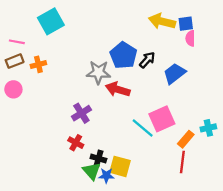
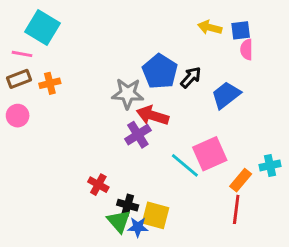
cyan square: (51, 21) -> (42, 27), moved, turned -30
yellow arrow: (162, 21) -> (210, 27), size x0.7
purple cross: (81, 113) -> (138, 135), moved

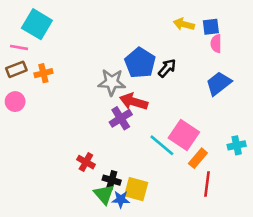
blue trapezoid: (226, 95) -> (219, 83), moved
pink square: (210, 154) -> (184, 135), turned -32
orange rectangle: (241, 180) -> (198, 158), moved

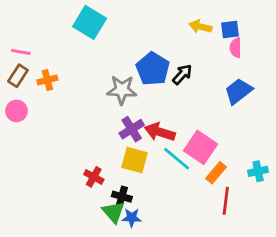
cyan square: (37, 24) -> (90, 22), moved
brown rectangle: (16, 69) -> (18, 76), turned -36
red arrow: (134, 102) -> (160, 132), moved
cyan cross: (237, 145) -> (258, 171), moved
yellow square: (136, 189) -> (134, 160), moved

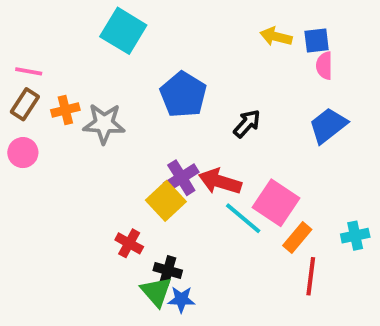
blue pentagon: (153, 69) -> (183, 95), moved
black arrow: (182, 74) -> (247, 124), moved
gray star: (122, 90) -> (104, 124), moved
yellow square: (134, 160) -> (166, 201), moved, turned 32

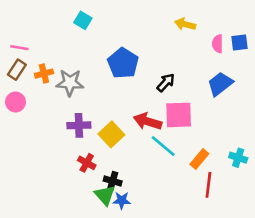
cyan square: (123, 31) -> (83, 20), size x0.6
blue square: (317, 40) -> (240, 42), moved
purple cross: (181, 178) -> (79, 125), moved, turned 30
pink square: (276, 203) -> (179, 115), moved, turned -36
cyan cross: (355, 236) -> (238, 158), turned 30

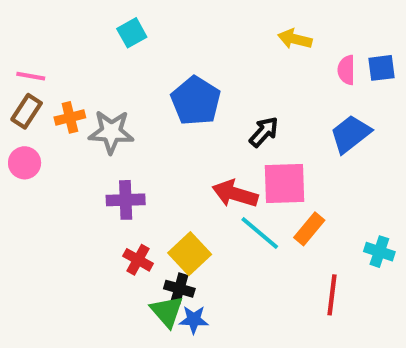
cyan square: (83, 20) -> (132, 33), turned 30
yellow square: (111, 134) -> (190, 254), moved
orange rectangle: (199, 159) -> (309, 229), moved

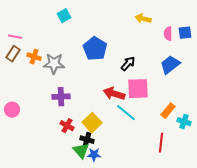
orange cross: (70, 117) -> (34, 57), turned 32
pink circle: (25, 163) -> (12, 110), moved
orange rectangle: (309, 229) -> (168, 111), moved

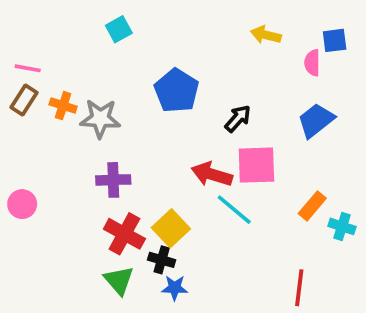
blue square: (185, 33) -> (335, 40), moved
red cross: (67, 126) -> (124, 234), size x1.5
red line: (161, 143) -> (299, 288), moved
green triangle: (81, 151) -> (119, 280), moved

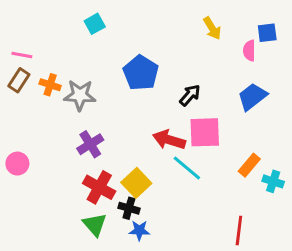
yellow arrow: (266, 35) -> (212, 28), turned -135
purple cross: (113, 180) -> (90, 144), turned -30

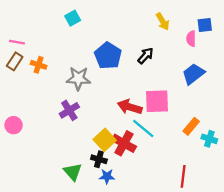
gray star: (80, 95) -> (78, 78), moved
black arrow: (190, 95) -> (146, 56), moved
red cross: (99, 187) -> (124, 143), moved

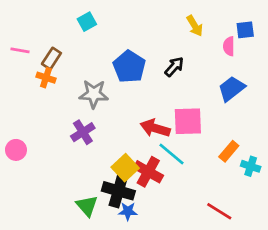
brown rectangle: (15, 61) -> (51, 59), moved
black cross: (99, 159) -> (118, 191), size x1.6
red line: (183, 176) -> (219, 211), turned -65

